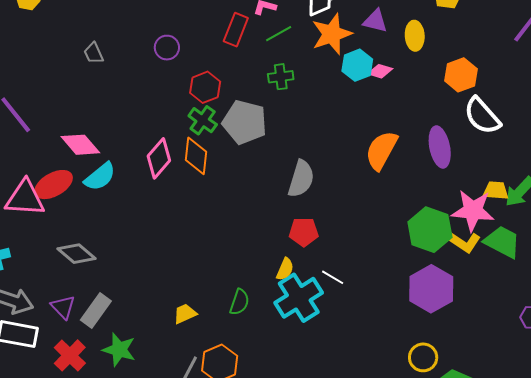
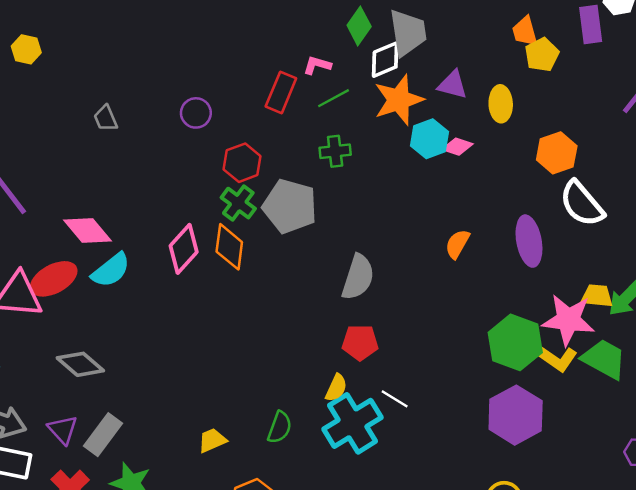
orange semicircle: (381, 150) -> (457, 244), size x0.6

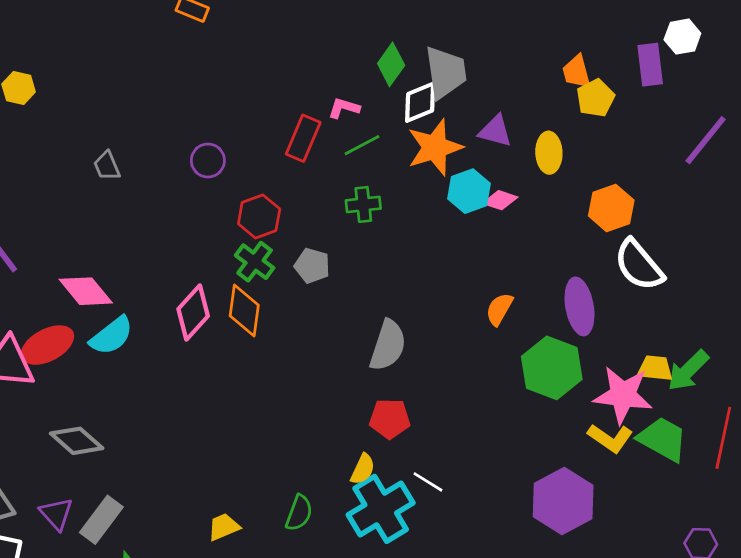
gray pentagon: (290, 206) -> (312, 266), size x0.6
green hexagon: (515, 342) -> (552, 368), moved

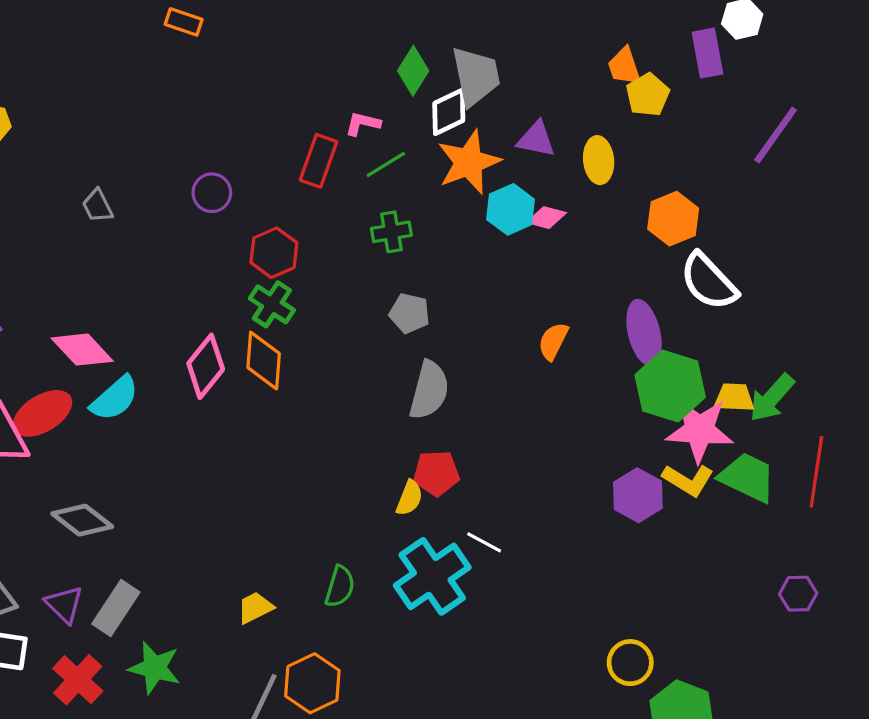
gray pentagon: (312, 266) -> (409, 313), moved
green hexagon: (552, 368) -> (670, 386), moved
yellow semicircle: (363, 469) -> (409, 498), moved
purple hexagon: (563, 501) -> (638, 495), moved, size x0.7

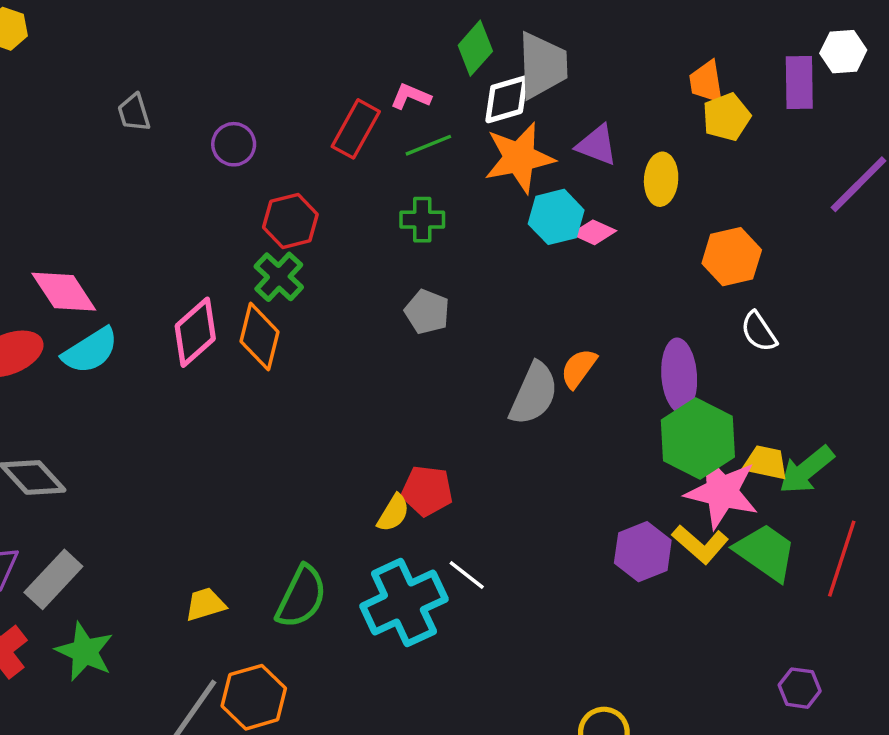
gray trapezoid: (98, 206) -> (134, 113), moved
white semicircle: (709, 282) -> (759, 332), size x0.6
gray semicircle: (429, 390) -> (534, 394), moved
green semicircle: (340, 587) -> (301, 597), size x1.4

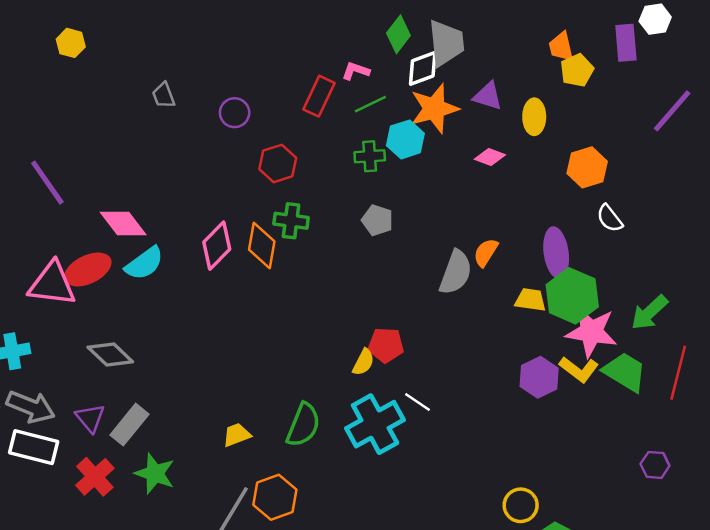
cyan hexagon: (556, 217) -> (405, 139), moved
green cross: (279, 277) -> (291, 221), moved, turned -32
yellow trapezoid: (766, 463) -> (530, 300), moved

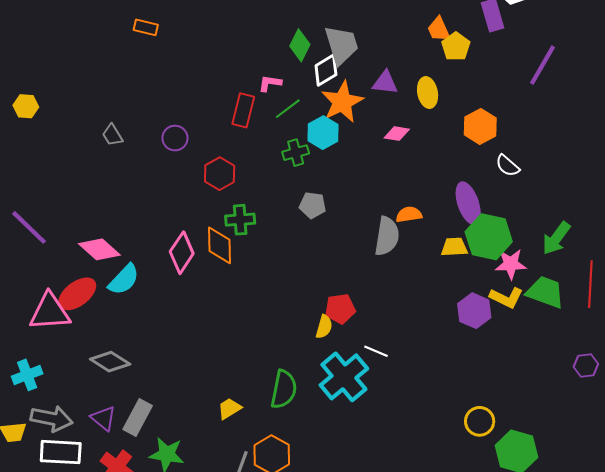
orange semicircle: (486, 252) -> (409, 215), turned 60
pink star: (591, 332) -> (511, 264), size x0.7

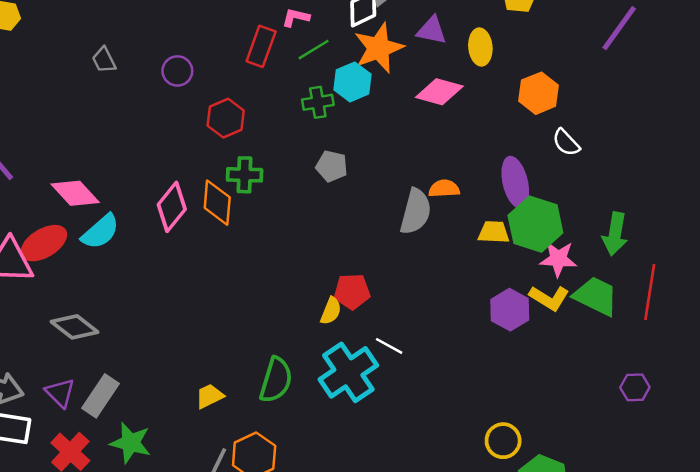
pink diamond: (397, 134) -> (439, 92), size x1.5
green arrow: (556, 238) -> (615, 234), turned -32

